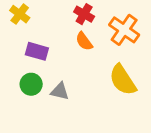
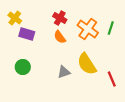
purple rectangle: (37, 51) -> (27, 34), moved
gray triangle: (60, 91) -> (64, 72), moved, turned -32

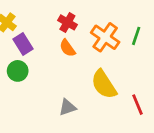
purple rectangle: (27, 34) -> (23, 44), turned 42
green circle: (23, 67) -> (18, 71), moved
gray triangle: (64, 72) -> (67, 107), moved

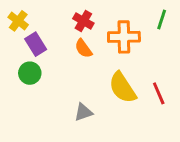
green line: (136, 36) -> (162, 20), moved
orange cross: (105, 37) -> (124, 37), turned -36
red line: (137, 105) -> (159, 93), moved

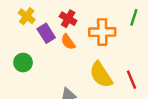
yellow cross: (18, 21) -> (27, 16), moved
purple rectangle: (36, 44) -> (46, 33), moved

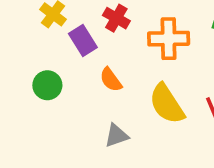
orange semicircle: (68, 42) -> (111, 80), moved

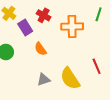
yellow semicircle: (167, 104) -> (70, 78), moved

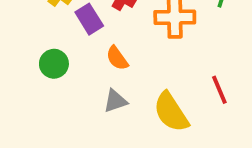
gray triangle: (44, 80) -> (115, 101), moved

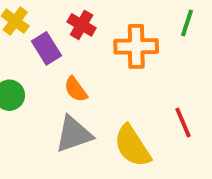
gray triangle: (115, 101) -> (74, 134), size x1.5

